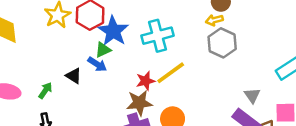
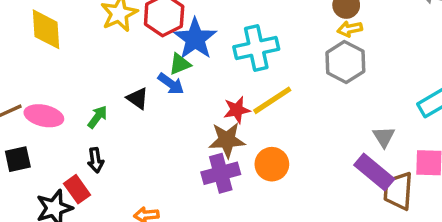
yellow arrow: (214, 20) -> (350, 29), moved

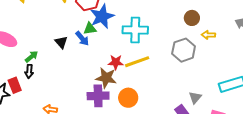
yellow arrow: (350, 29) -> (208, 35), moved
green arrow: (97, 117) -> (32, 57), moved

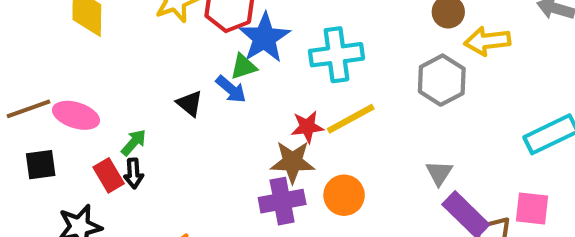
yellow arrow: (208, 35) -> (487, 41), size x1.5
red rectangle: (15, 85) -> (109, 175), moved
gray triangle: (195, 98) -> (439, 173), moved

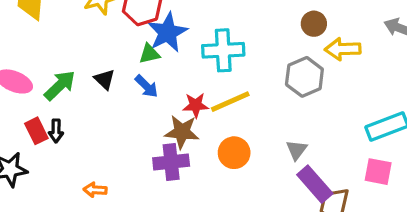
blue arrow: (231, 89) -> (147, 86), moved
green arrow: (134, 142) -> (60, 85), moved, size x1.5
orange circle: (344, 195) -> (234, 153), moved
pink square: (532, 209) -> (378, 172), moved

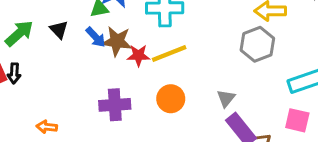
gray hexagon: (304, 77) -> (257, 44), moved
brown star: (182, 132) -> (117, 41), moved

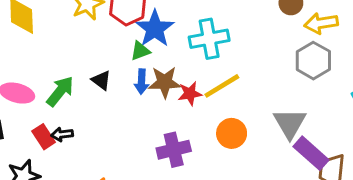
blue arrow: (96, 37) -> (142, 82), turned 55
black arrow: (14, 73) -> (62, 134), turned 90
gray triangle: (226, 98) -> (290, 123), size x1.6

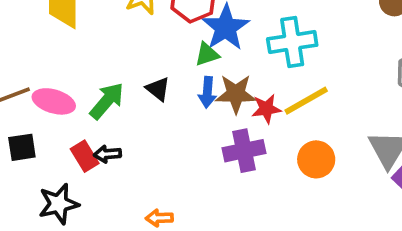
purple cross: (174, 150) -> (244, 151), moved

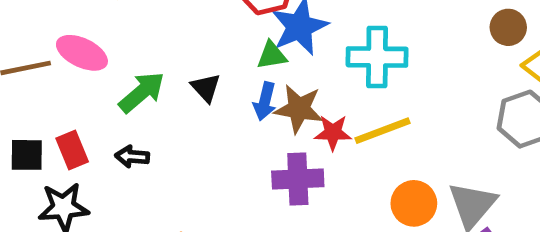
pink ellipse: (54, 101) -> (82, 53), moved
black square: (22, 147) -> (27, 155), moved
red rectangle: (85, 156) -> (72, 150), moved
orange circle: (316, 159) -> (414, 203), moved

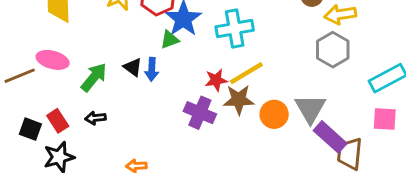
blue arrow: (265, 101) -> (152, 69), moved
brown star: (299, 109) -> (239, 100), moved
black square: (27, 155) -> (30, 129), turned 30
purple cross: (298, 179) -> (200, 113), turned 36

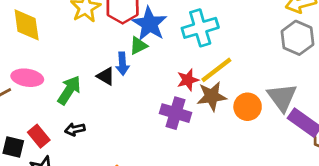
blue arrow: (152, 69) -> (122, 64), moved

